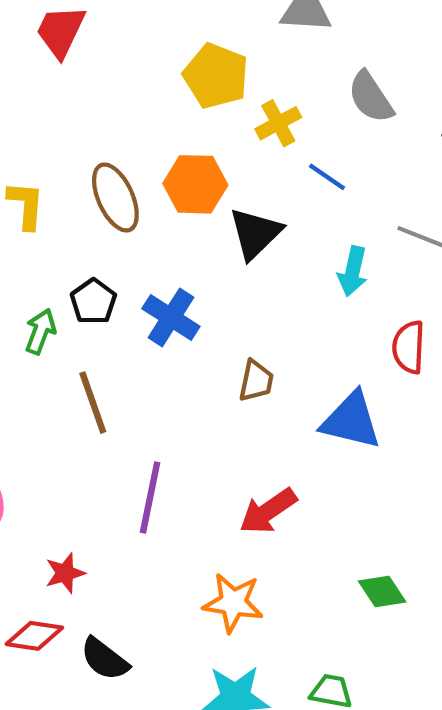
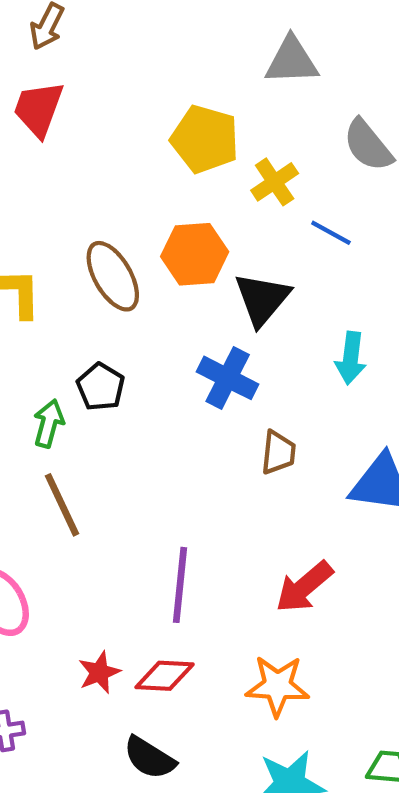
cyan arrow: (353, 271) -> (351, 358), moved
blue cross: (171, 317) -> (228, 378), moved
brown line: (93, 403) -> (62, 505), moved
red diamond: (34, 636) -> (165, 676), moved

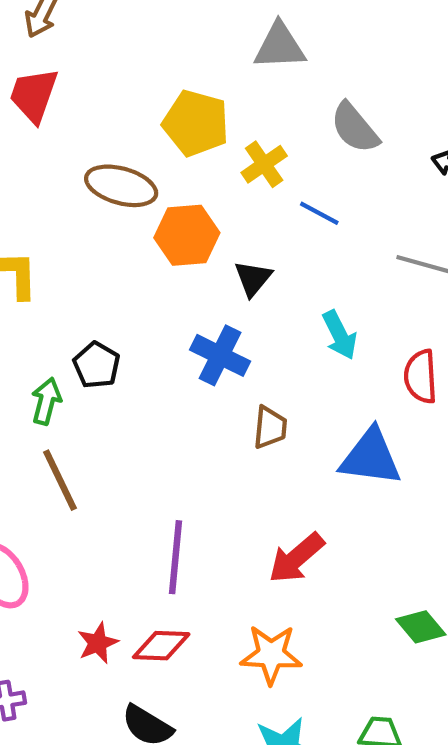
brown ellipse: (113, 276) -> (121, 186), moved, turned -44
black triangle: (262, 299) -> (253, 278), size x0.7
cyan arrow: (351, 358) -> (340, 335), turned -33

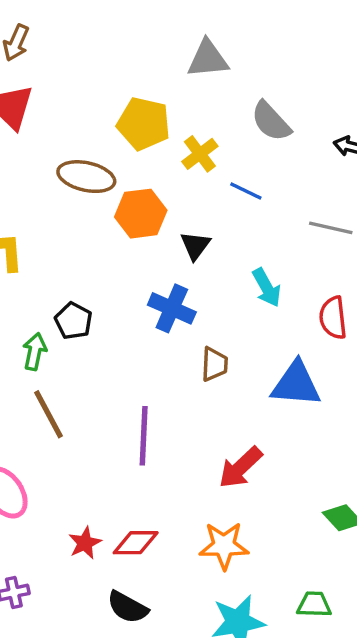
purple line: (176, 557) -> (144, 436), moved

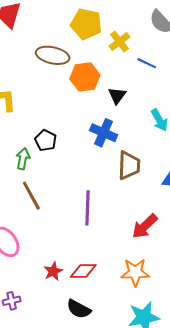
brown trapezoid: (214, 364) -> (129, 165), size x1.4

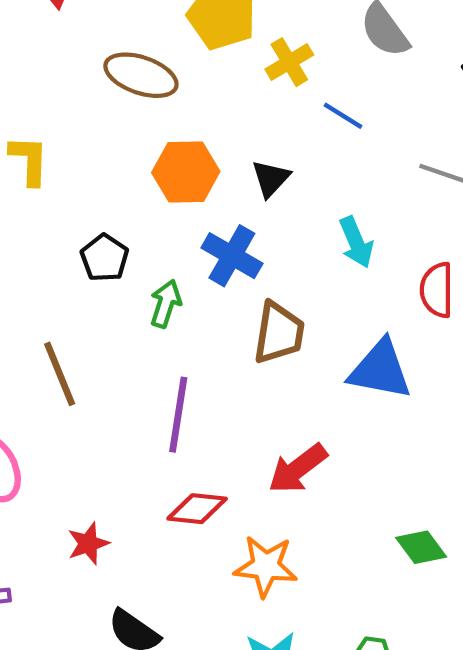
orange hexagon: (85, 77) -> (186, 172), moved
green arrow: (23, 159) -> (166, 304), moved
red diamond: (83, 271) -> (197, 509), moved

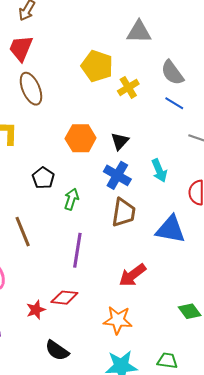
brown ellipse: (141, 75) -> (31, 89), moved, turned 48
blue line: (343, 116) -> (174, 103), moved
blue cross: (232, 256) -> (117, 175), moved
red diamond: (197, 509) -> (64, 298), moved

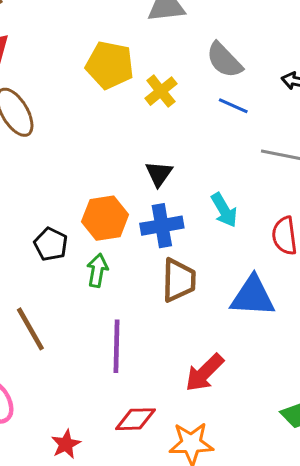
orange hexagon: (81, 138) -> (105, 218), moved
blue cross: (117, 175) -> (162, 226), turned -32
red diamond: (64, 298) -> (136, 419), moved

